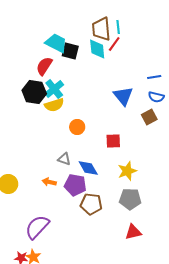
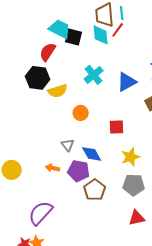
cyan cross: (54, 89) -> (94, 75), moved
blue triangle: (123, 96) -> (127, 82), turned 40
gray triangle: (64, 159) -> (68, 145), turned 32
brown pentagon: (91, 204) -> (95, 190), turned 30

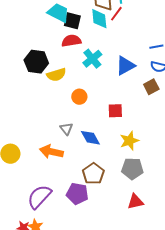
red semicircle: (48, 52) -> (71, 41), moved, turned 48
orange arrow: (53, 168) -> (51, 152), size x1.6
purple pentagon: (79, 171) -> (77, 194), moved

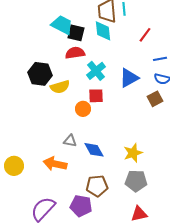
red line: (116, 14) -> (145, 35), moved
red square: (115, 111) -> (96, 96), moved
gray triangle: (66, 129) -> (70, 141), turned -40
brown pentagon: (93, 174) -> (97, 186), turned 30

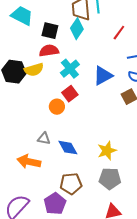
cyan trapezoid: (62, 25) -> (22, 16), moved
cyan diamond: (103, 31) -> (77, 29), turned 40
yellow semicircle: (60, 87) -> (34, 70), moved
red square: (96, 96) -> (70, 94), turned -35
purple pentagon: (81, 206) -> (55, 204), turned 30

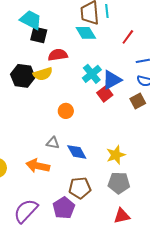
cyan diamond: (77, 29) -> (86, 33), turned -65
black square: (50, 31) -> (39, 35), moved
cyan cross: (70, 69) -> (92, 74), moved
red square: (70, 94) -> (105, 94), moved

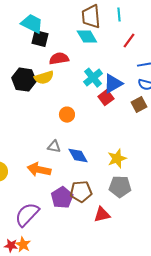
cyan line: (107, 11) -> (119, 15), moved
purple pentagon: (64, 208) -> (62, 198), moved
red triangle: (122, 216) -> (102, 215), moved

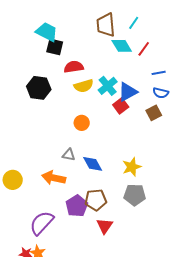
cyan line: (119, 15) -> (134, 23), turned 40
cyan diamond: (87, 37) -> (122, 46), moved
yellow semicircle: (44, 78) -> (84, 86), moved
red triangle: (102, 215) -> (105, 226), moved, turned -42

